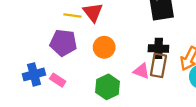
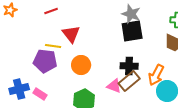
yellow line: (72, 16) -> (53, 46), moved
brown rectangle: (158, 65) -> (129, 81), turned 40

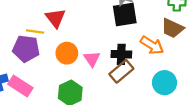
orange arrow: (156, 75) -> (152, 45), moved, turned -85
pink triangle: (114, 86) -> (92, 59), moved, turned 35
pink rectangle: (40, 94) -> (20, 86), size x1.5

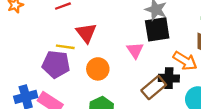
black cross: (121, 54) -> (169, 78), moved
pink triangle: (92, 59) -> (135, 50), moved

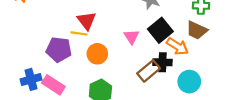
black square: (157, 29) -> (160, 30), moved, turned -30
yellow line: (65, 47) -> (79, 33), moved

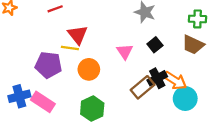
black square: (160, 30) -> (155, 45), size x0.6
orange arrow: (177, 46) -> (175, 81), moved
black cross: (163, 62) -> (157, 78), turned -30

